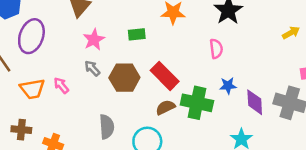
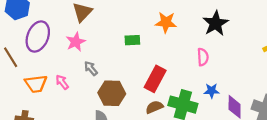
pink star: (94, 40) -> (76, 42), moved
red rectangle: (165, 76) -> (155, 79), turned 70
brown hexagon: (124, 78) -> (112, 93), moved

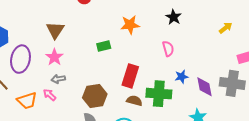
black star: (216, 23) -> (174, 17), size x0.7
gray arrow: (91, 68) -> (58, 79), moved, turned -48
brown semicircle: (154, 107) -> (134, 101), turned 49

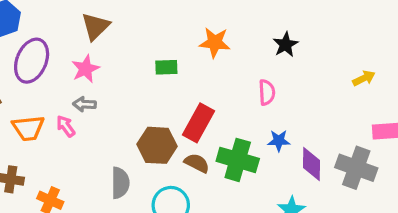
brown hexagon: (95, 96) -> (157, 145), moved

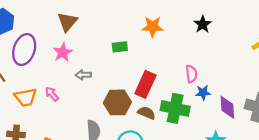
pink semicircle: (267, 92) -> (191, 74), moved
gray arrow: (84, 104) -> (83, 75), moved

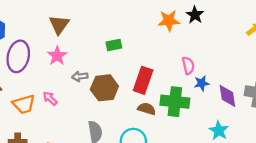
orange star: (153, 27) -> (169, 21), moved
brown hexagon: (117, 102) -> (104, 88), moved

